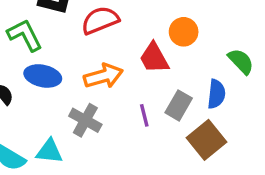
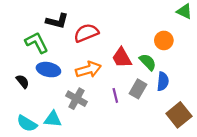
orange circle: (184, 32) -> (164, 40), moved
green semicircle: (241, 61) -> (148, 62), moved
brown square: (206, 140) -> (179, 115), moved

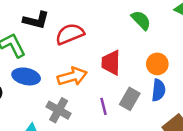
orange circle: (164, 40) -> (157, 64), moved
red trapezoid: (122, 58) -> (111, 63), turned 30
green semicircle: (148, 62) -> (141, 20), moved

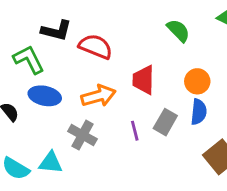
red semicircle: (70, 34) -> (96, 46), turned 44

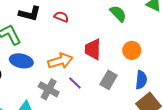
red semicircle: (96, 46) -> (61, 17), moved, size x0.6
blue semicircle: (199, 112) -> (141, 80), moved
purple line: (135, 131) -> (75, 83), moved, turned -32

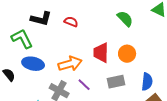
orange circle: (132, 50) -> (127, 54), moved
gray rectangle: (109, 80) -> (116, 82), turned 48

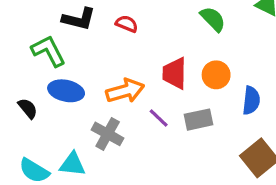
blue semicircle: (147, 82) -> (251, 100), moved
purple line: (84, 85) -> (159, 118), moved

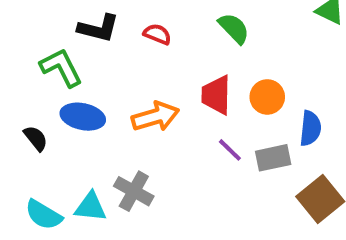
green semicircle: (213, 19) -> (234, 28), moved
purple line: (159, 118) -> (230, 150), moved
gray rectangle: (199, 120) -> (273, 158), moved
gray cross: (108, 134) -> (134, 191), moved

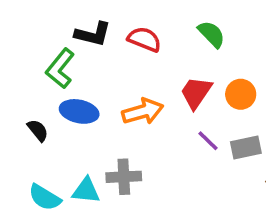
red semicircle: (157, 34) -> (144, 39), size x1.4
green L-shape: (61, 68) -> (60, 68), turned -114
red trapezoid: (216, 95) -> (196, 93), turned 33
gray cross: (134, 191) -> (124, 177), turned -32

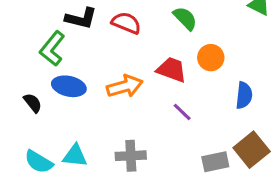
red trapezoid: (196, 93) -> (172, 70), turned 76
orange circle: (241, 94) -> (211, 58), moved
gray rectangle: (246, 148) -> (215, 162), moved
gray cross: (124, 177) -> (131, 156), moved

